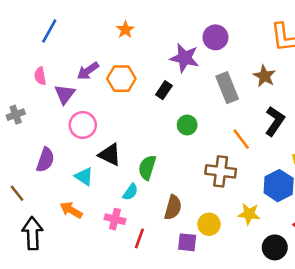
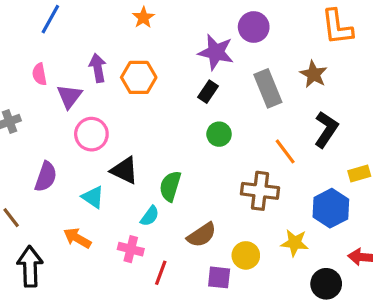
purple arrow: (88, 71) -> (98, 68), turned 115
black rectangle: (164, 90) -> (208, 92), moved
brown semicircle: (173, 207) -> (202, 235), turned 40

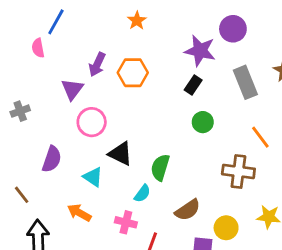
purple arrow: (98, 68) -> (97, 64), turned -145
pink semicircle: (39, 74) -> (38, 48), moved

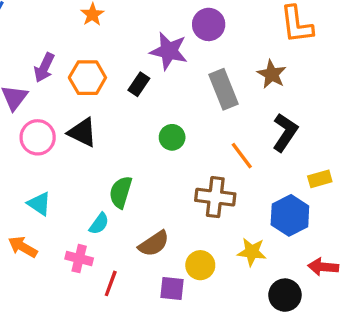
black rectangle: (193, 85) -> (139, 84), moved
black triangle: (120, 154) -> (82, 132), moved

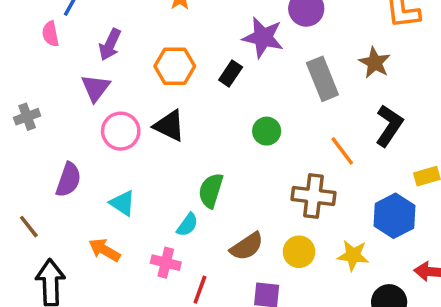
purple arrow: (44, 68) -> (110, 45), moved
yellow circle: (200, 265) -> (299, 252), moved

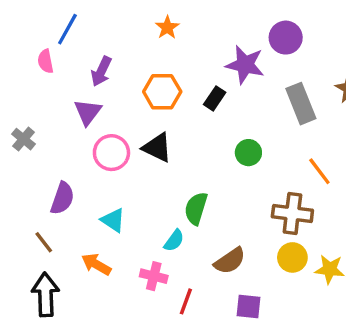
gray cross: (27, 117) -> (23, 139), turned -30
brown line: (29, 227) -> (44, 242), moved
yellow circle: (299, 252) -> (292, 257), moved

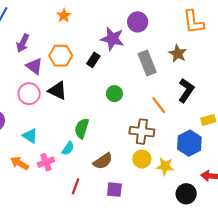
purple triangle: (88, 112) -> (34, 66), moved, turned -30
pink cross: (154, 276) -> (46, 162), moved, turned -35

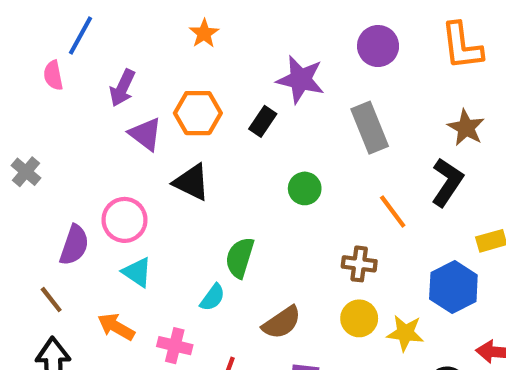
purple circle: (138, 22) -> (378, 46), moved
brown star: (178, 54) -> (466, 128), moved
pink circle: (29, 94) -> (125, 220), moved
brown cross: (142, 132) -> (359, 264), size x0.7
pink cross: (46, 162) -> (175, 346), moved, turned 35

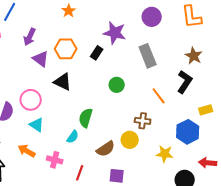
yellow circle: (359, 318) -> (130, 140), moved

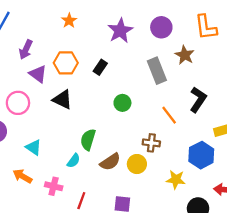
purple star: (115, 33) -> (120, 31), moved, turned 30
brown star: (194, 56) -> (185, 55), moved
pink circle: (31, 100) -> (18, 103), moved
brown semicircle: (106, 149) -> (110, 162), moved

